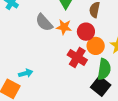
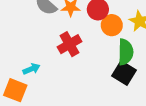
red cross: (77, 57) -> (69, 44), moved, turned 36

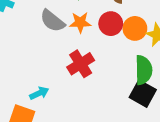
orange circle: (112, 25) -> (135, 28), moved

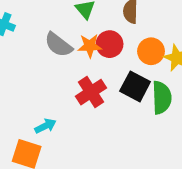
red circle: (111, 24) -> (110, 44), moved
black square: (143, 94) -> (135, 86), moved

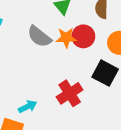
red cross: (91, 92) -> (70, 93), moved

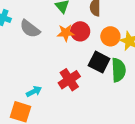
gray semicircle: (39, 37) -> (30, 29), moved

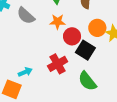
red circle: (80, 31) -> (72, 36), moved
green semicircle: (118, 70) -> (87, 81), moved, turned 140

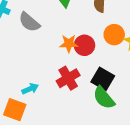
orange star: (58, 22) -> (69, 44), moved
black square: (85, 50) -> (103, 79), moved

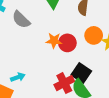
red cross: (68, 78) -> (64, 83), moved

